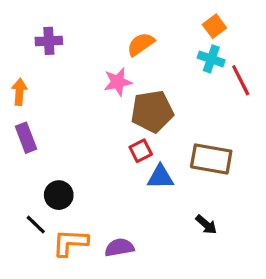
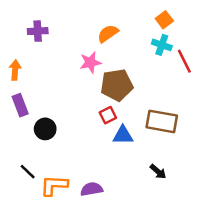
black circle: (59, 195) -> (45, 129), moved

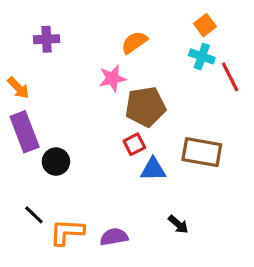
orange arrow: (15, 70) -> (18, 88), turned 132
purple rectangle: (20, 105) -> (25, 132), size x1.4
black arrow: (158, 172) -> (178, 224), moved

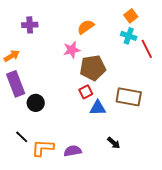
orange arrow: (18, 88) -> (12, 56), turned -77

